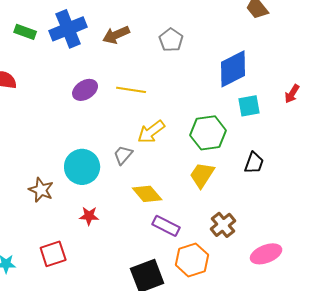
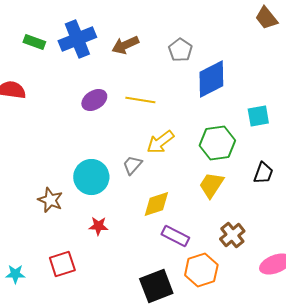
blue diamond: (233, 69) -> (211, 79), moved
yellow diamond: (147, 194) -> (156, 204), turned -68

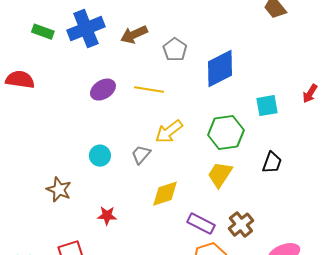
gray pentagon: (180, 50) -> (175, 50), moved
cyan circle: (91, 177) -> (100, 156), moved, size x0.6
purple rectangle: (175, 236) -> (201, 224), moved

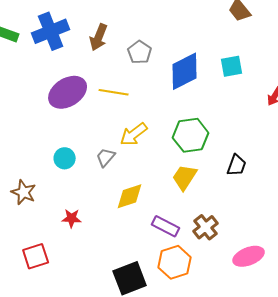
brown arrow: (134, 35) -> (99, 37), turned -44
purple ellipse: (103, 90) -> (68, 92), size x1.5
cyan square: (267, 106) -> (232, 66), moved

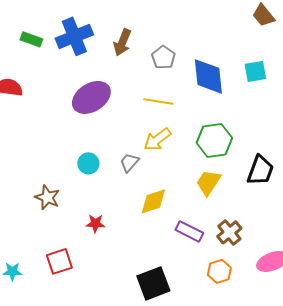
blue diamond: (185, 71) -> (208, 76), turned -69
yellow line: (114, 92) -> (158, 101), moved
black trapezoid: (237, 165) -> (260, 170), size x1.4
orange hexagon: (175, 262) -> (219, 271), moved, size x0.7

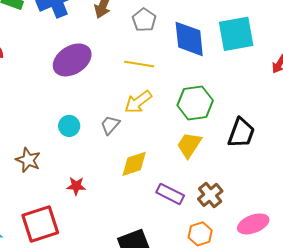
cyan square: (255, 71) -> (236, 34), size x1.6
red square: (59, 261) -> (40, 224), size x1.4

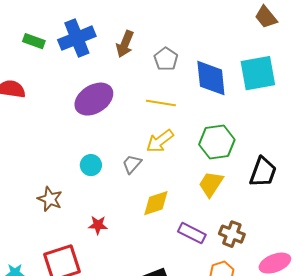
brown cross: (210, 195) -> (232, 234), turned -30

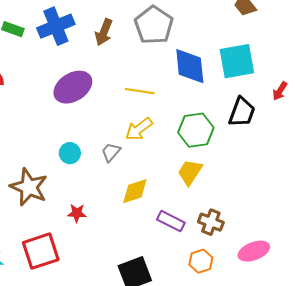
gray pentagon: (166, 59) -> (154, 25), moved, size x1.6
black trapezoid: (263, 172) -> (242, 112), moved
brown star: (50, 199) -> (29, 187), size x1.5

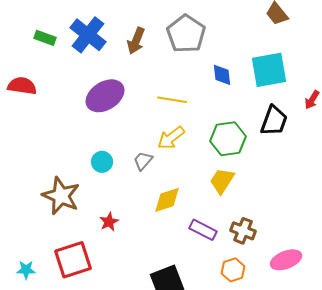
blue cross: (56, 26) -> (88, 35), turned -30
blue diamond: (190, 66) -> (222, 75), size x0.6
red star: (77, 213) -> (109, 222), turned -30

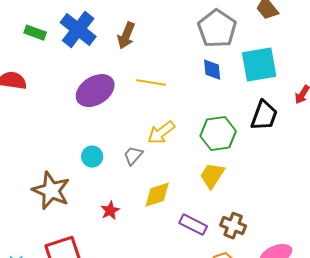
gray pentagon: (186, 34) -> (217, 29), moved
yellow line: (172, 100) -> (151, 83), moved
red star: (109, 222) -> (110, 211), moved

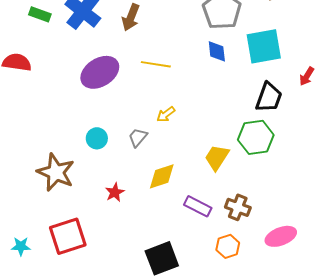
yellow arrow: (161, 133) -> (166, 114), size x0.7
green hexagon: (218, 134) -> (256, 137), moved

